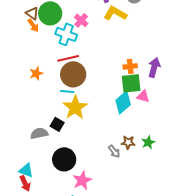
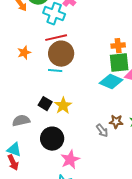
cyan diamond: (123, 102) -> (111, 82), turned 65
yellow star: (75, 107) -> (63, 106), moved, size x0.7
gray semicircle: (39, 133) -> (21, 121), moved

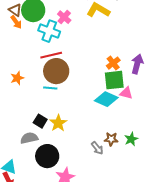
orange cross: (118, 46) -> (113, 63), turned -32
orange star: (24, 53) -> (17, 78), moved
gray semicircle: (21, 121) -> (29, 138), moved

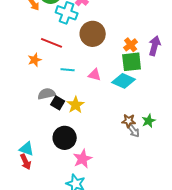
red line: (51, 55) -> (52, 43), moved, turned 35
brown circle: (56, 71) -> (93, 34), moved
pink triangle: (126, 93) -> (95, 75), moved
gray semicircle: (29, 138) -> (47, 94), moved
gray arrow: (97, 148) -> (134, 131), moved

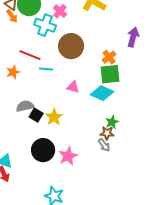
purple arrow: (155, 46) -> (133, 37), moved
cyan line: (68, 70) -> (46, 69), moved
green star: (149, 121) -> (112, 122), moved
gray arrow: (134, 131) -> (104, 145), moved
pink star: (83, 159) -> (68, 156), moved

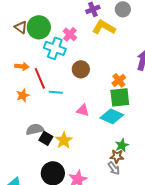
orange arrow: (12, 16) -> (22, 66), moved, turned -48
brown circle: (71, 46) -> (81, 69), size x0.7
red line: (30, 55) -> (40, 78), turned 45

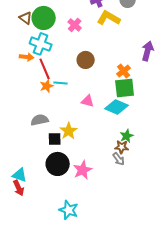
cyan cross: (55, 48) -> (41, 44), moved
orange star: (23, 95) -> (47, 86), moved
black square: (46, 138) -> (55, 139), moved, turned -32

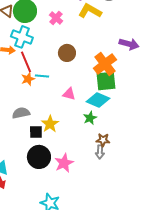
purple arrow: (148, 51) -> (129, 44), turned 90
orange cross: (124, 71) -> (105, 64), size x1.6
green star: (127, 136) -> (90, 118), moved
gray arrow: (119, 159) -> (100, 152), turned 40

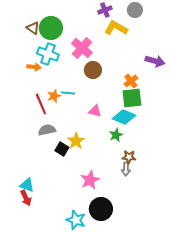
pink cross: (56, 18) -> (82, 48), moved, size x1.5
red line: (26, 62) -> (41, 104), moved
orange cross: (105, 64) -> (131, 81), size x0.6
black square: (36, 132) -> (62, 149), turned 32
black circle: (39, 157) -> (101, 209), moved

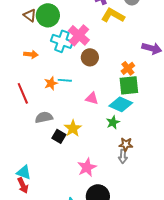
cyan cross: (48, 54) -> (62, 41), moved
red line: (41, 104) -> (23, 93), moved

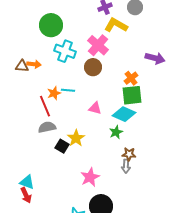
brown triangle: (30, 15) -> (22, 66), moved, turned -32
pink cross: (79, 35) -> (98, 45), moved
red line: (23, 93) -> (45, 106), moved

